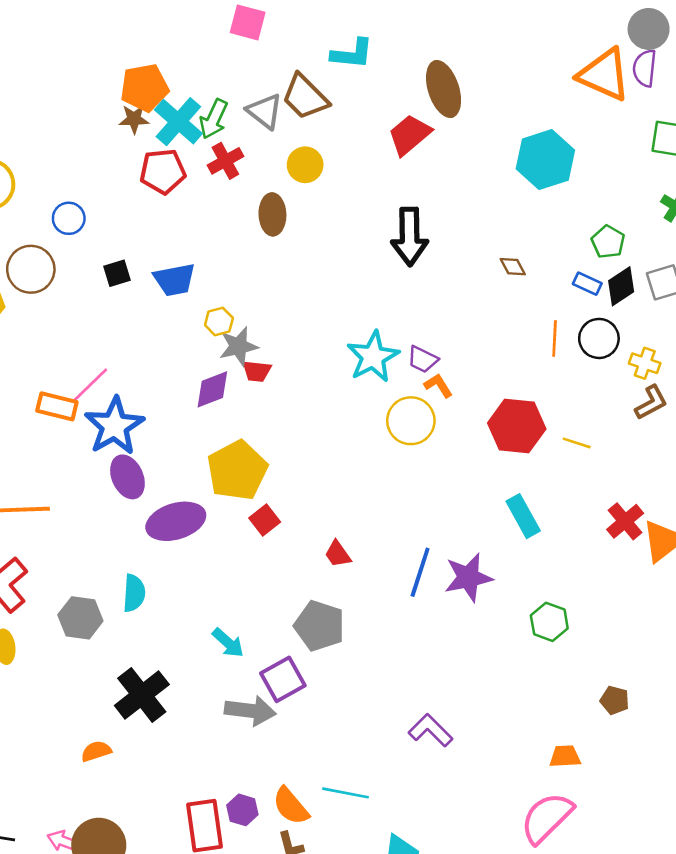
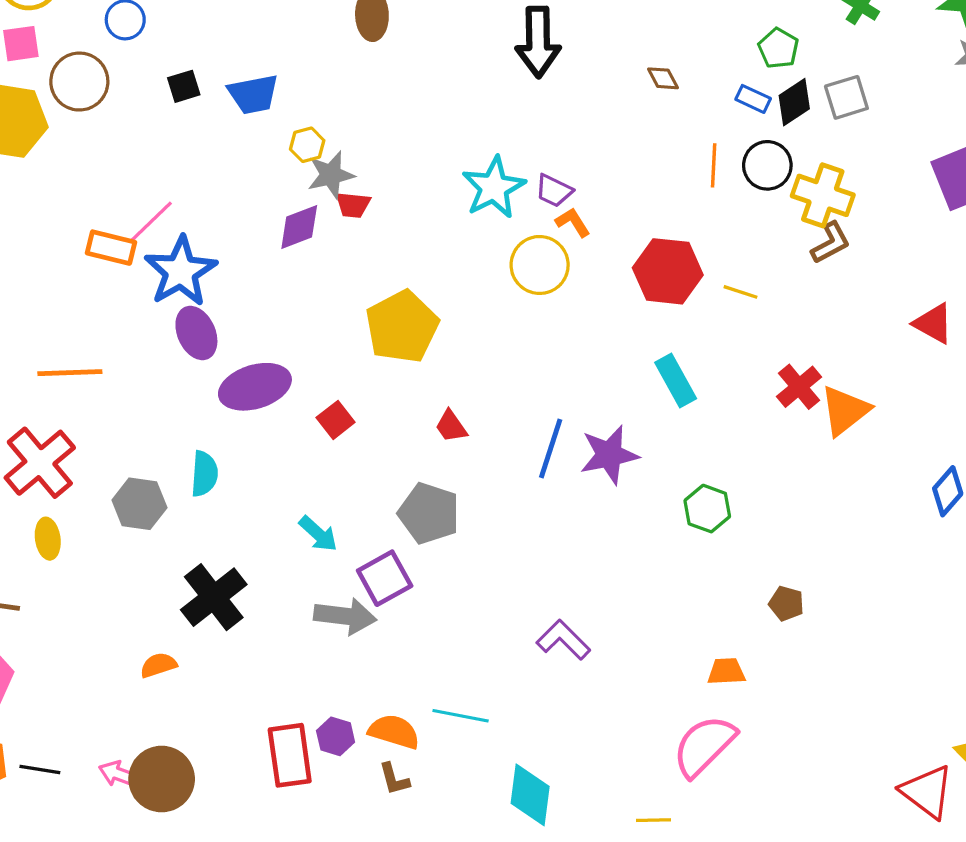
yellow cross: (645, 363) -> (823, 195), size x1.6
yellow pentagon: (237, 470) -> (402, 327), moved
red square: (265, 520) -> (336, 420), moved
orange semicircle: (291, 806) -> (394, 732), turned 147

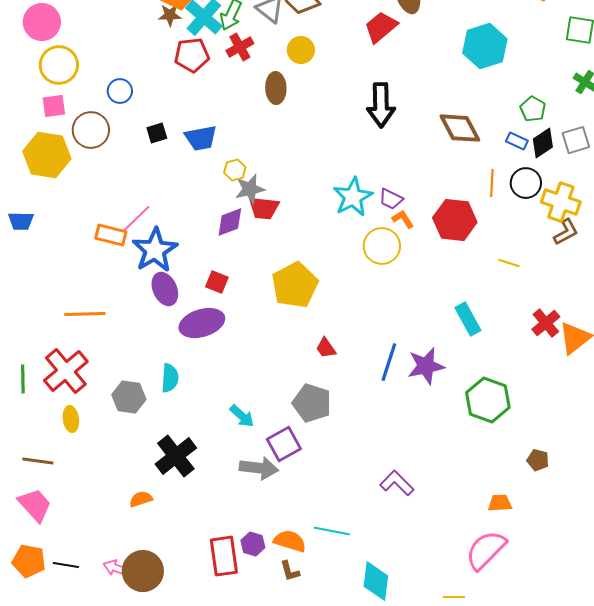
brown diamond: (663, 78) -> (460, 128), size x2.0
red trapezoid: (353, 205) -> (264, 208), size x1.4
red hexagon: (668, 271) -> (455, 220), moved
red square: (336, 420) -> (217, 282), moved, turned -30
green hexagon: (707, 509) -> (488, 400), size x1.5

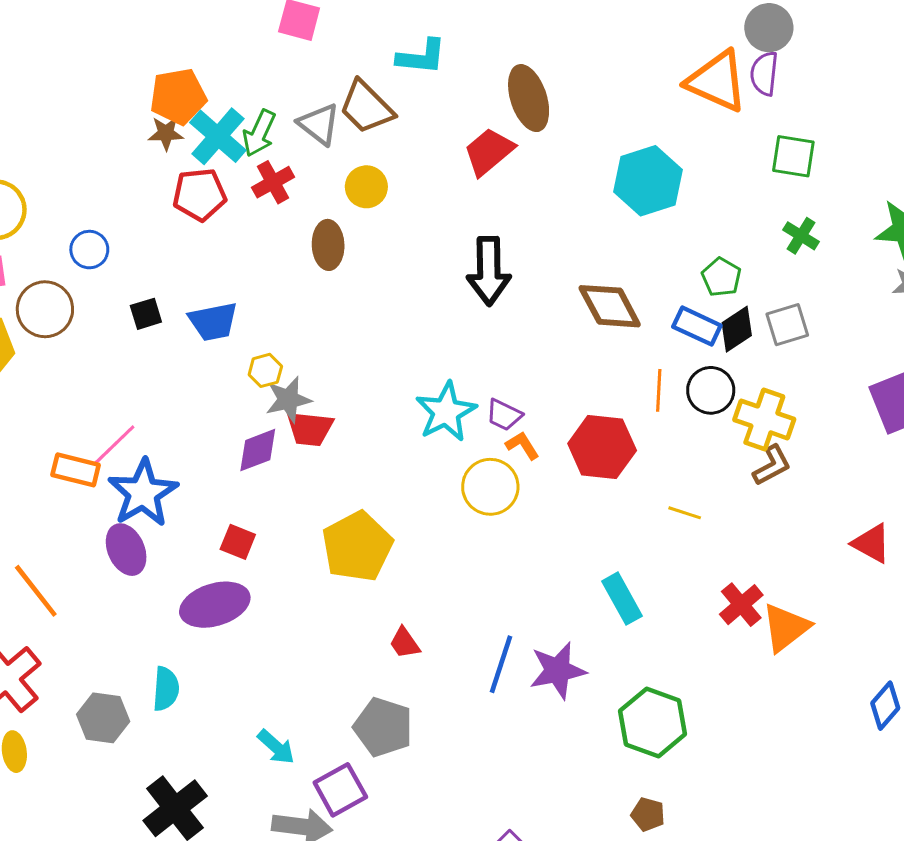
blue rectangle: (517, 141) -> (697, 326), size x1.4
purple ellipse: (165, 289) -> (126, 550), moved
orange line: (85, 314) -> (36, 591), turned 54
brown pentagon: (538, 460) -> (648, 814), moved

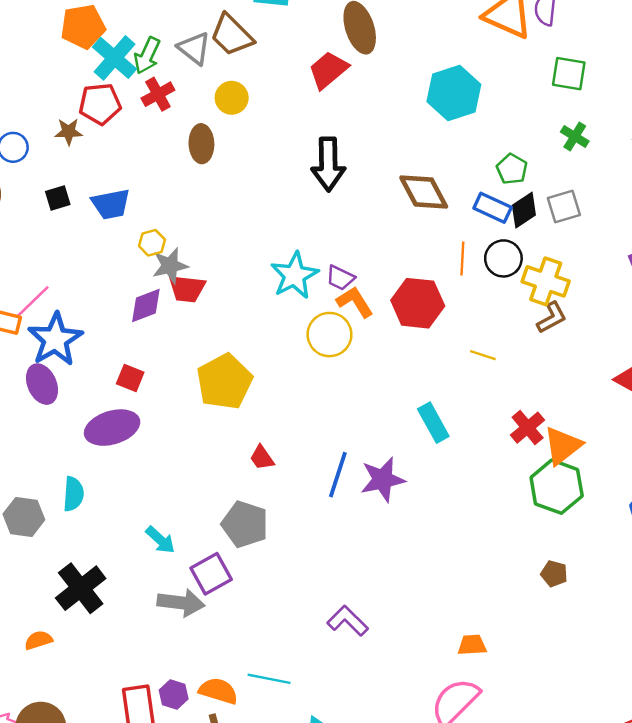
brown star: (166, 133) -> (69, 132), moved
orange L-shape: (522, 445) -> (355, 302), size x1.4
green hexagon: (653, 722) -> (557, 487), moved
brown pentagon: (648, 814) -> (554, 574), moved

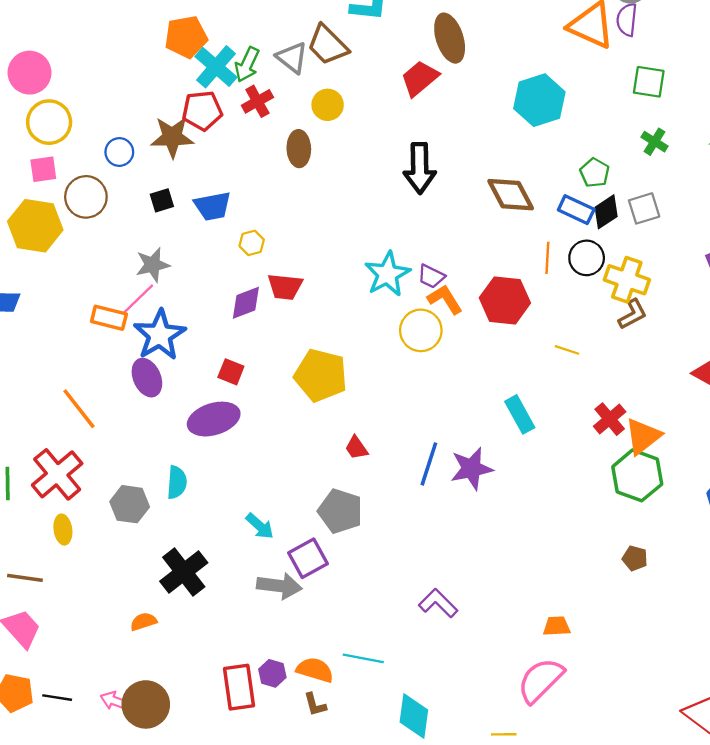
brown star: (69, 132) -> (172, 137), size x1.6
gray star: (170, 266) -> (153, 265), moved
yellow pentagon: (224, 382) -> (321, 375), turned -30

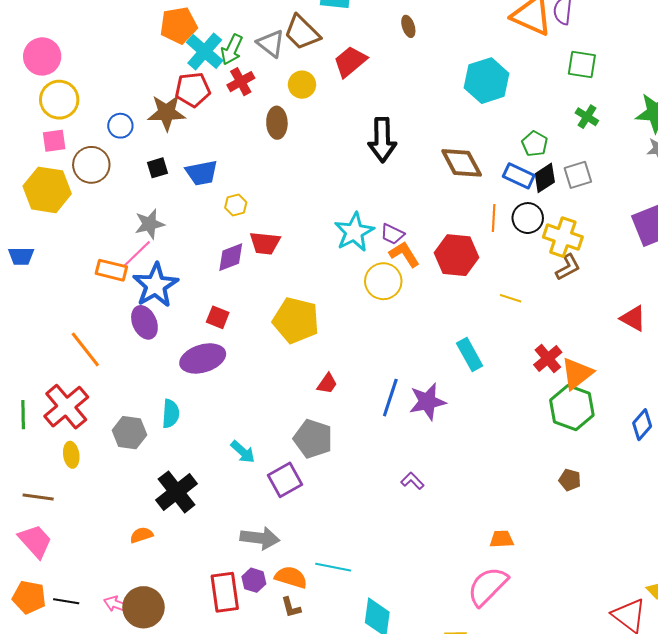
brown ellipse: (450, 38) -> (408, 26), size x0.5
red trapezoid: (420, 78) -> (350, 61), moved
red trapezoid: (356, 448) -> (327, 384), turned -110
gray arrow: (279, 586) -> (260, 538), moved
purple L-shape: (438, 603) -> (412, 481), moved, size x0.7

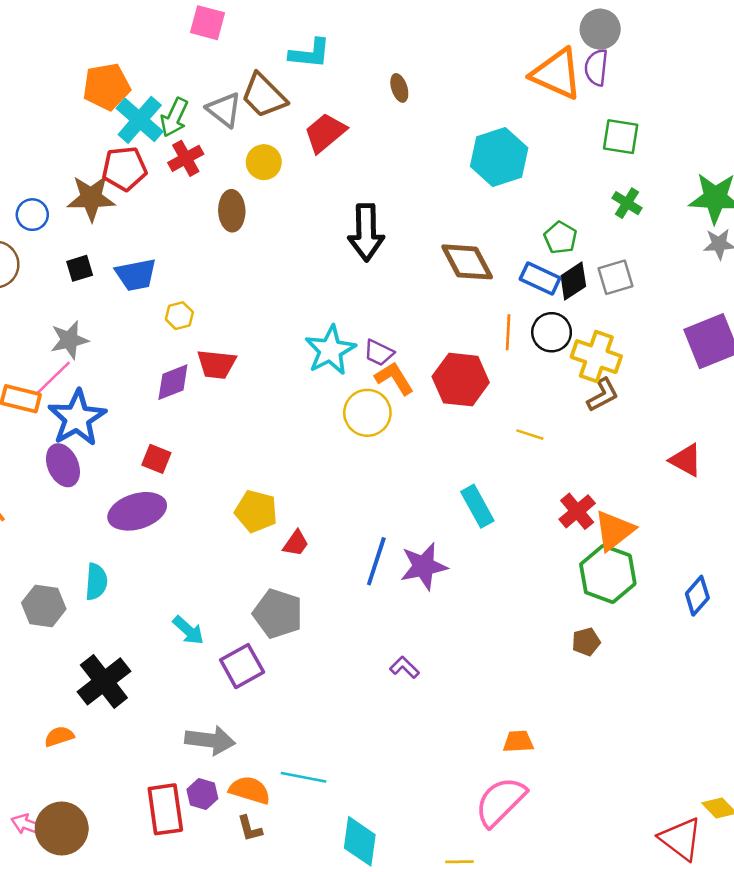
yellow pentagon: (296, 320) -> (256, 511), moved, size x0.7
brown pentagon: (570, 480) -> (586, 642), moved, turned -30

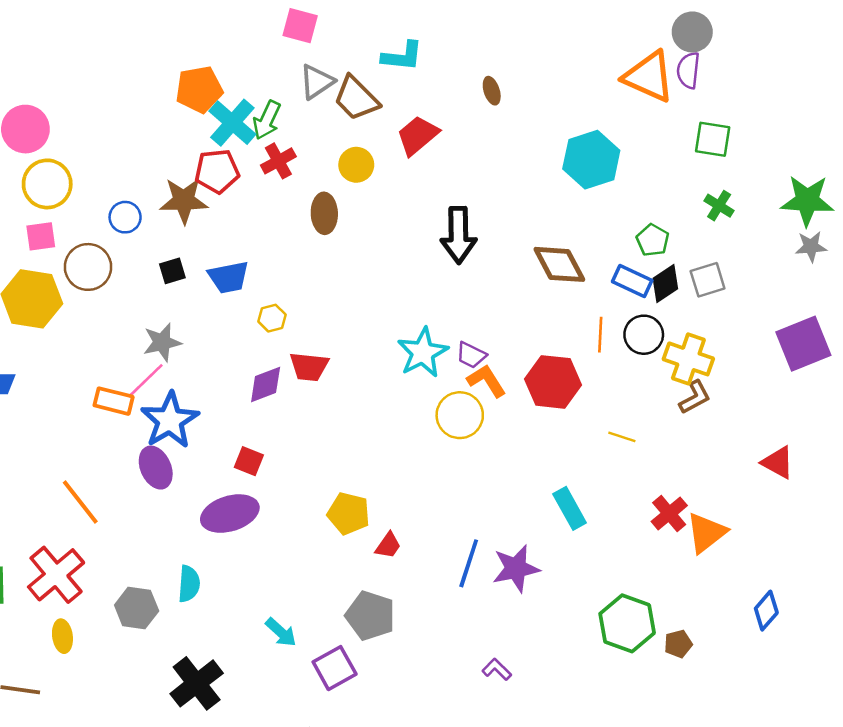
gray triangle: (224, 110) -> (317, 82), moved, turned 48
green hexagon: (608, 574) -> (627, 623), moved
blue diamond: (697, 596) -> (766, 611), moved

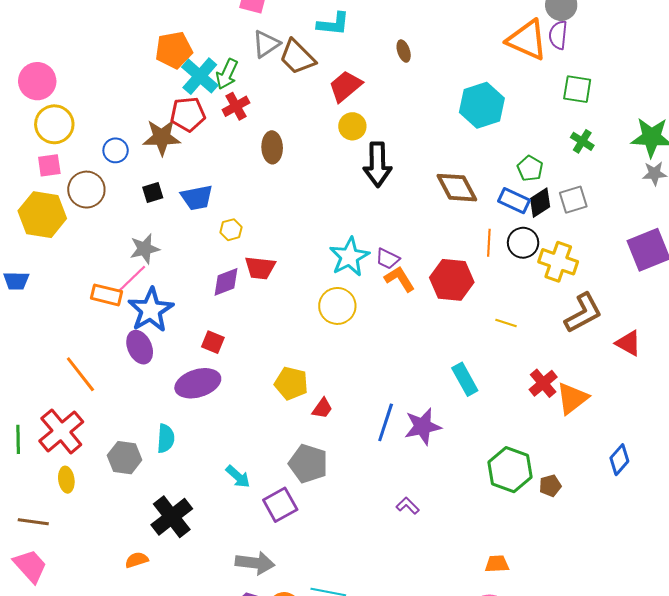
yellow circle: (356, 165) -> (352, 126), moved
brown L-shape: (695, 397) -> (583, 313), moved, size x1.5
yellow circle: (460, 415) -> (337, 306), moved

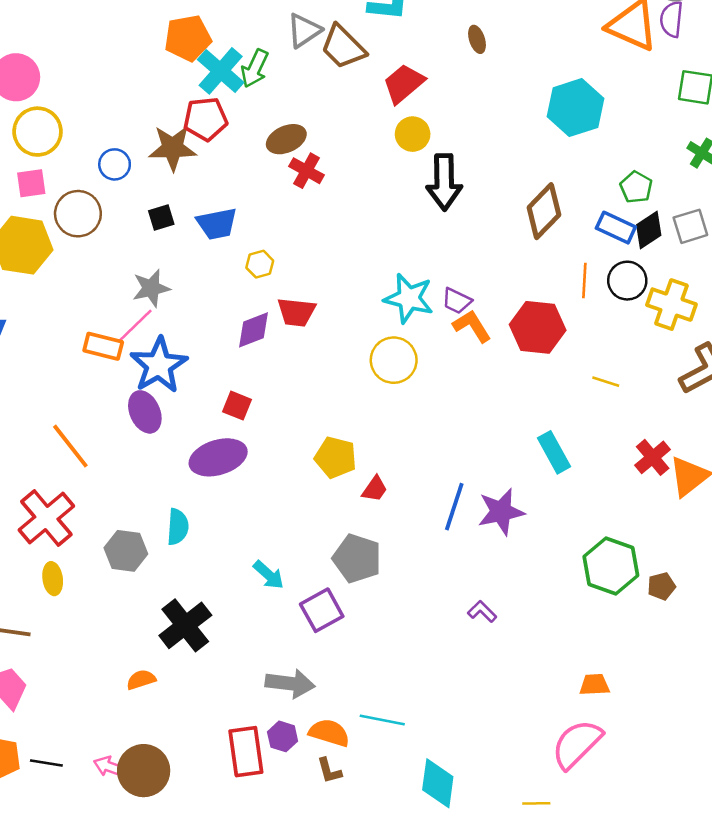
red cross: (236, 106) -> (307, 171), moved, turned -32
brown ellipse: (272, 147) -> (286, 139), moved, turned 68
brown diamond: (457, 188) -> (544, 211), turned 72
cyan star: (349, 257) -> (409, 298), turned -30

